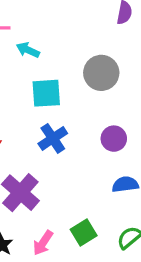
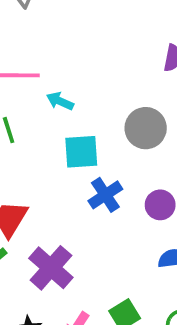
blue cross: (53, 138) -> (105, 195), moved

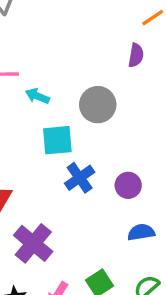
gray circle: (146, 128) -> (98, 105), moved

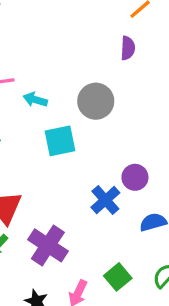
blue cross: (80, 178) -> (105, 200), moved

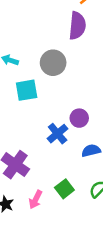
purple semicircle: (128, 48) -> (77, 26), size x1.6

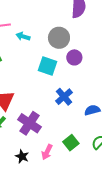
cyan square: (27, 90) -> (47, 66), moved, turned 30
purple circle: (79, 118) -> (74, 57), moved

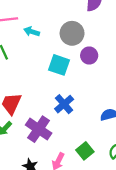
blue cross: (64, 97) -> (64, 104), moved

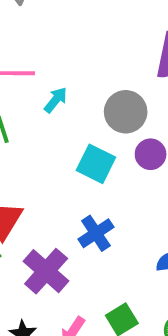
cyan arrow: (32, 32) -> (56, 100), turned 104

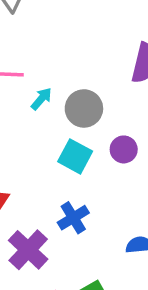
gray circle: (126, 112) -> (84, 108), moved

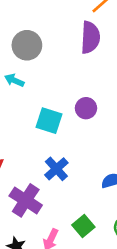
cyan arrow: (41, 99) -> (14, 80), turned -96
gray circle: (84, 108) -> (27, 45), moved

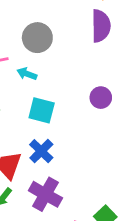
cyan square: (49, 121) -> (42, 110), moved
blue cross: (56, 169) -> (41, 151), moved

